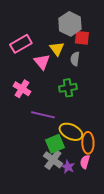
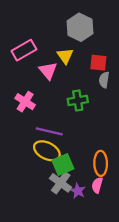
red square: (82, 38) -> (98, 63), moved
gray semicircle: (75, 59) -> (104, 80), moved
yellow ellipse: (71, 132) -> (47, 151), moved

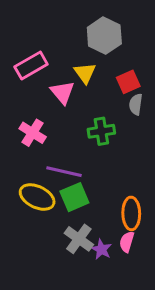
red square: (98, 63) -> (128, 82), turned -30
yellow ellipse: (47, 151) -> (37, 197), moved
green square: (63, 165) -> (74, 197), moved

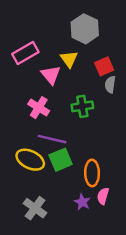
pink cross: (33, 133) -> (39, 108), moved
orange ellipse: (131, 213) -> (92, 173), moved
gray cross: (79, 239) -> (35, 208), moved

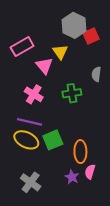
red square: (104, 66) -> (91, 36), moved
purple line: (52, 139) -> (29, 122), moved

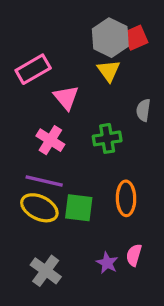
red square: (91, 36) -> (135, 38), moved
yellow triangle: (60, 52) -> (109, 71), moved
green square: (53, 140) -> (79, 208), turned 30
orange ellipse: (80, 152) -> (126, 198), moved

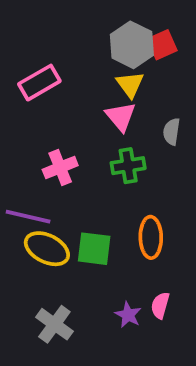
pink triangle: (66, 98) -> (121, 117), moved
pink cross: (50, 140) -> (60, 167), turned 36
purple line: (44, 181) -> (28, 217), moved

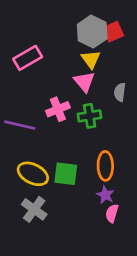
pink cross: (60, 167) -> (58, 109), moved
purple line: (28, 217) -> (20, 125), moved
purple star: (128, 315) -> (105, 195), moved
gray cross: (54, 324) -> (34, 209), moved

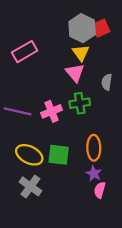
pink cross: (58, 109) -> (52, 111), moved

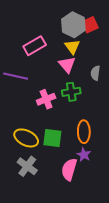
pink rectangle: (25, 52) -> (35, 46), moved
purple line: (18, 111) -> (16, 76), moved
pink semicircle: (100, 190) -> (69, 169), moved, size x1.5

